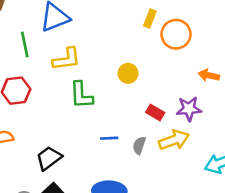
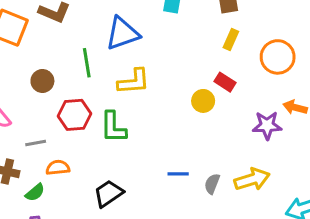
orange circle: (176, 34) -> (278, 57), moved
green L-shape: (81, 95) -> (113, 127), moved
purple star: (189, 109) -> (267, 125), moved
red rectangle: (155, 113) -> (225, 82), moved

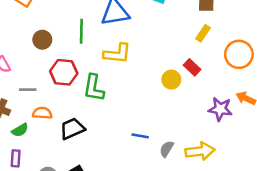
black trapezoid: (108, 193) -> (72, 129), moved

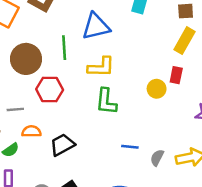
yellow rectangle: (203, 33) -> (185, 41), size x1.5
brown circle: (42, 40) -> (26, 59), size x1.6
red rectangle: (192, 67) -> (176, 75), turned 63
green L-shape: (94, 88) -> (106, 101), moved

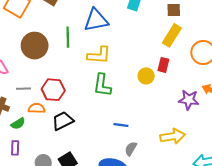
red hexagon: (50, 90) -> (53, 90), moved
gray semicircle: (157, 158) -> (131, 149), moved

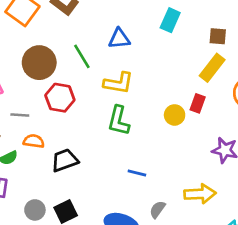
blue triangle: (96, 20) -> (119, 39), size x0.7
green line: (68, 37) -> (82, 56), turned -36
red hexagon: (53, 90) -> (60, 98), moved
gray semicircle: (131, 149) -> (157, 209), moved

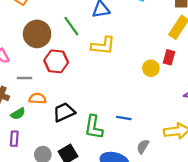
green L-shape: (119, 121) -> (94, 127), moved

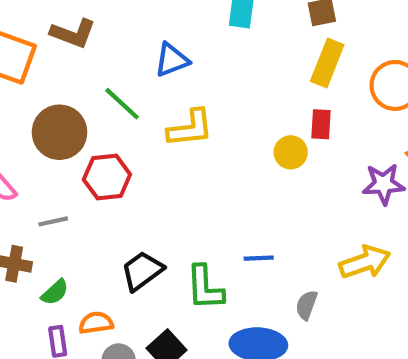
orange semicircle: (37, 98) -> (96, 323), moved

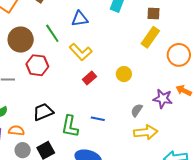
red rectangle: (321, 124) -> (89, 78), moved, turned 32
yellow L-shape: (190, 128) -> (81, 52), turned 40
gray semicircle: (306, 305) -> (137, 110), moved

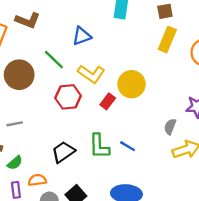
red hexagon: (37, 65) -> (68, 97), moved
yellow circle: (124, 74) -> (132, 84), moved, size x1.5
blue line: (98, 119) -> (128, 146), turned 32
green L-shape: (70, 126) -> (99, 146), moved

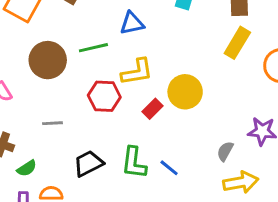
green line: (54, 60) -> (93, 48), turned -65
yellow L-shape: (91, 74) -> (137, 72), turned -52
gray line: (15, 124) -> (52, 123), moved

